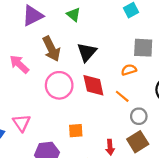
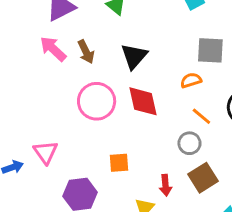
brown arrow: (51, 49) -> (86, 52), size x0.7
pink arrow: (19, 64) -> (53, 49), moved
orange line: (122, 96) -> (201, 116), moved
gray circle: (139, 116) -> (189, 143), moved

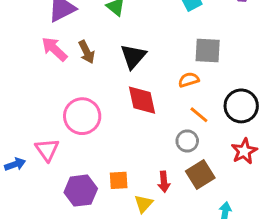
pink circle: (97, 101) -> (82, 116), moved
orange square: (119, 163) -> (119, 180), moved

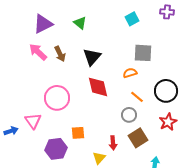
orange square: (119, 180) -> (78, 133), moved

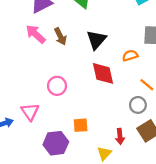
orange semicircle: (130, 73) -> (130, 55), moved
pink circle: (57, 98) -> (57, 86), size x0.7

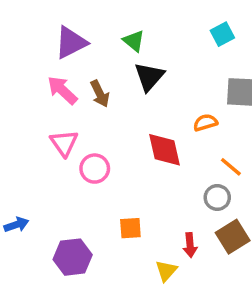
black triangle: (96, 40) -> (149, 77), moved
pink triangle: (30, 112) -> (64, 143), moved
purple hexagon: (56, 143) -> (73, 257), moved

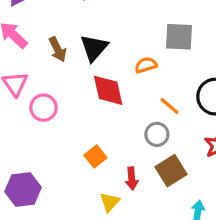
black triangle: (149, 77) -> (94, 48), moved
brown arrow: (100, 94) -> (58, 49), moved
orange square: (130, 228) -> (95, 156), moved, turned -35

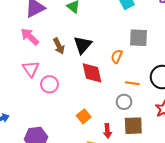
orange semicircle: (146, 65) -> (117, 56), turned -48
orange line: (170, 106) -> (132, 83), turned -32
brown square: (171, 171) -> (133, 126), turned 30

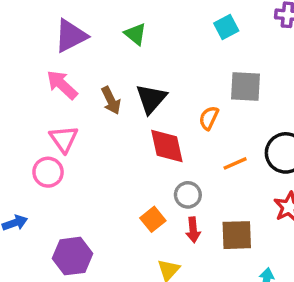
orange line: (132, 83) -> (235, 163), turned -32
pink circle: (49, 84) -> (48, 172), moved
gray circle: (124, 102) -> (188, 195), moved
red arrow: (107, 131) -> (193, 230), moved

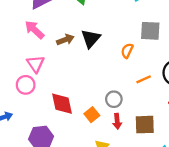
brown arrow: (111, 100) -> (65, 40), turned -84
red diamond: (167, 146) -> (62, 104), moved

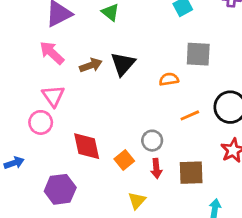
orange semicircle: (127, 51) -> (169, 79), turned 56

